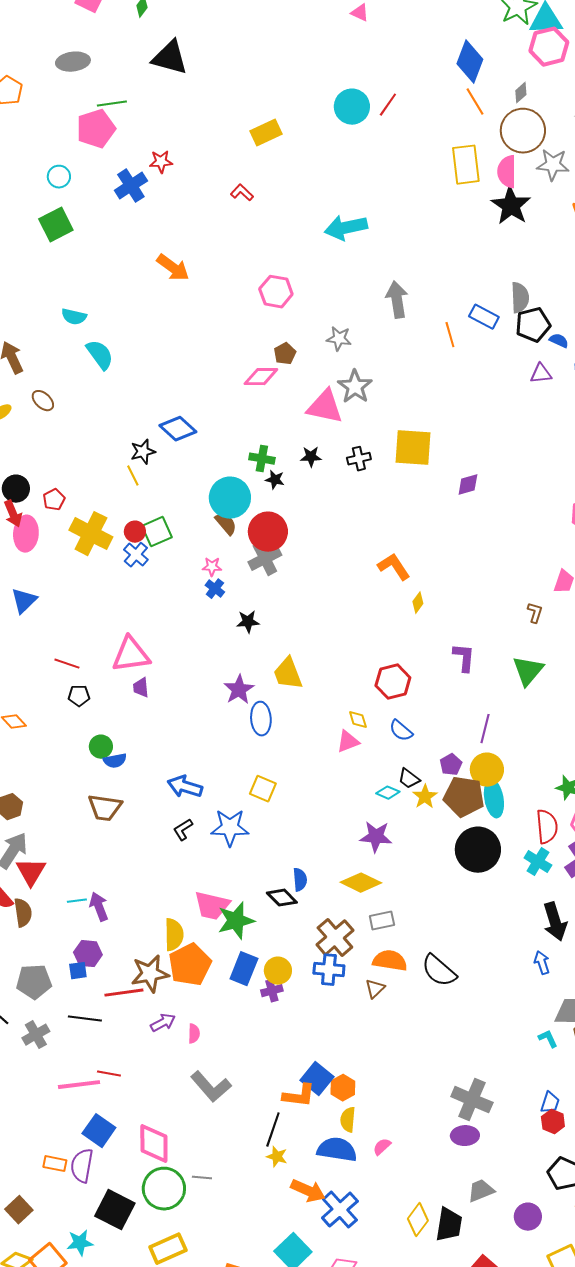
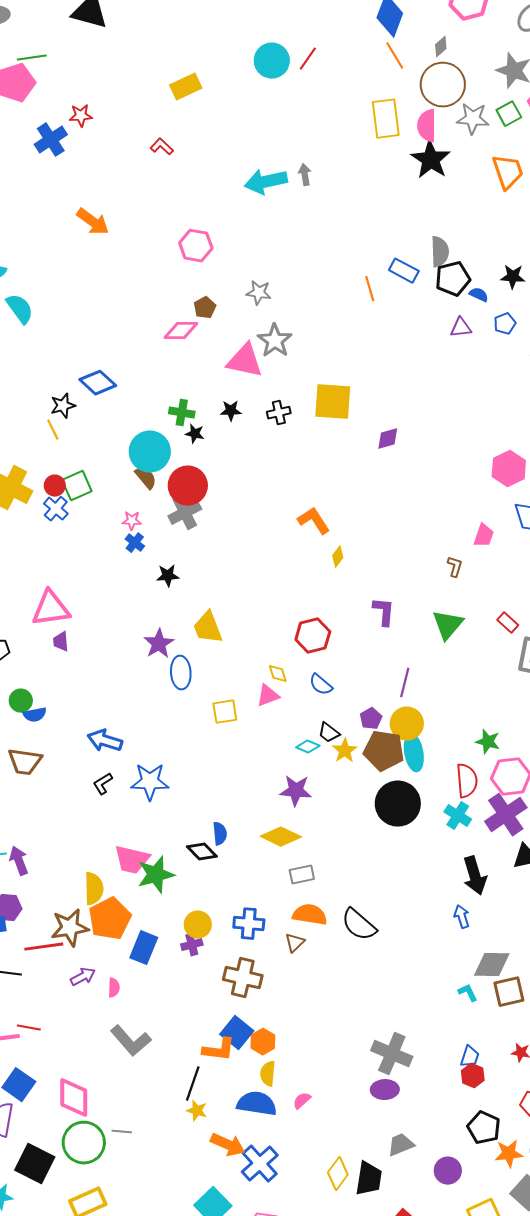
gray arrow: (397, 300) -> (305, 175), moved, size x0.6
yellow square: (263, 789) -> (225, 712), moved, turned -32
brown cross: (335, 938) -> (243, 978), moved, turned -36
blue rectangle: (244, 969) -> (144, 948), moved

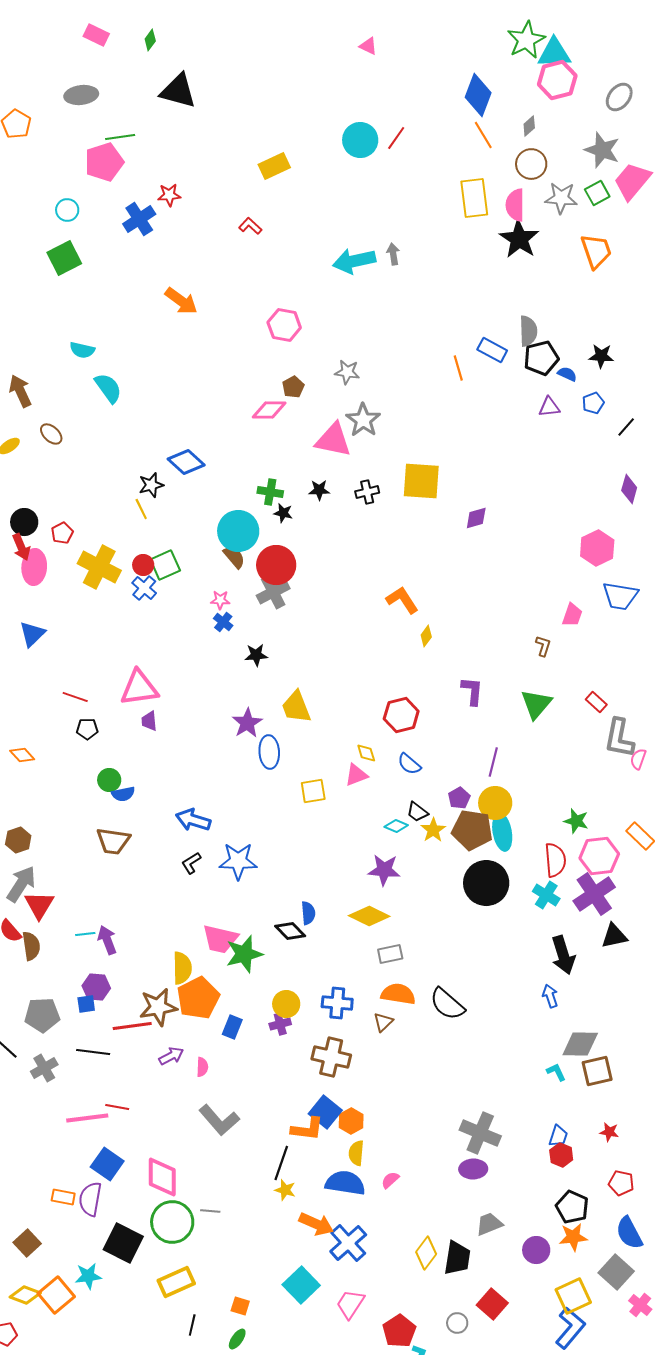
brown circle: (443, 85) -> (531, 164), size x0.7
blue rectangle: (144, 948) -> (232, 1027), size x0.7
orange star: (509, 1154) -> (573, 1237), moved

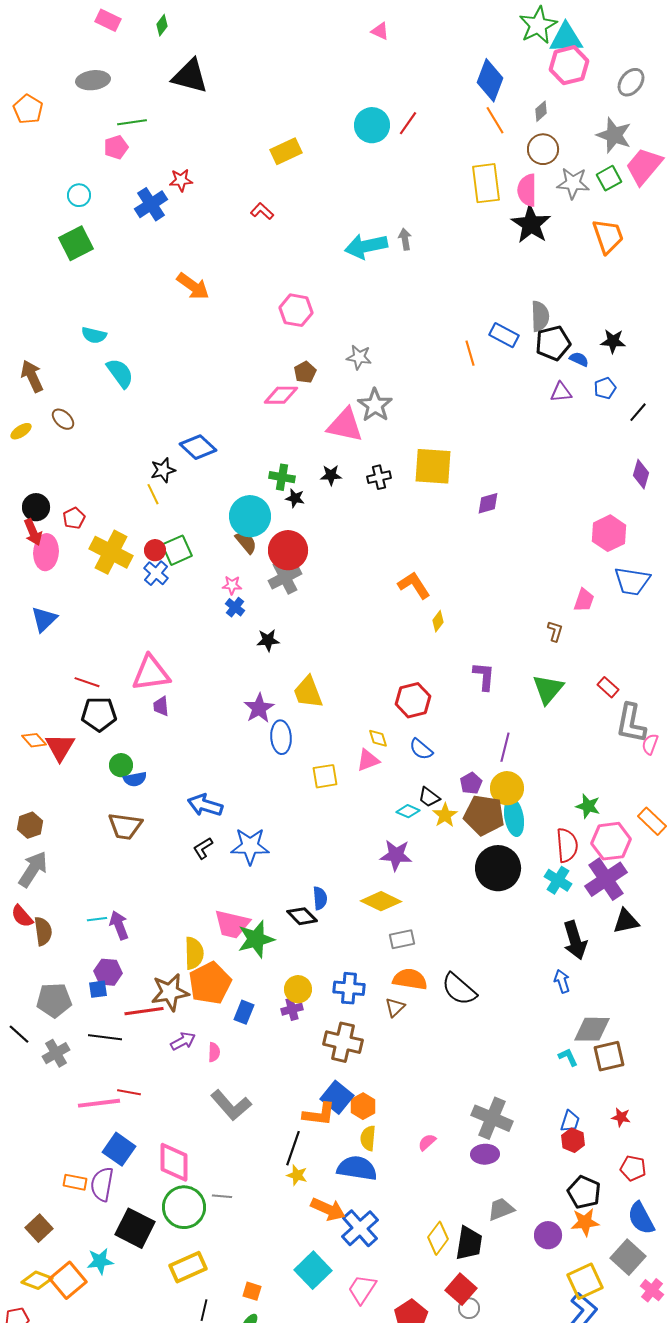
pink pentagon: (104, 162) -> (116, 147), size x0.6
black pentagon: (87, 729) -> (99, 714), size x1.6
red triangle: (39, 905) -> (60, 747), moved
pink semicircle: (390, 1180) -> (427, 1142), moved
red square: (492, 1304) -> (461, 1289), moved

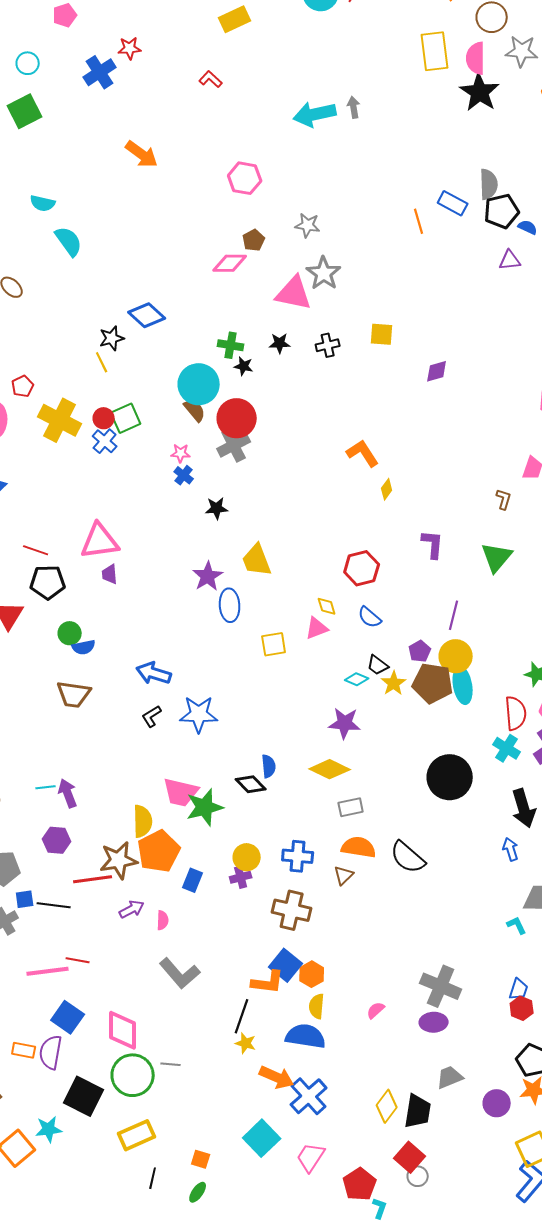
yellow square: (433, 466) -> (382, 334), size x0.6
black circle: (498, 868) -> (450, 777), moved
blue square: (98, 989) -> (25, 899), moved

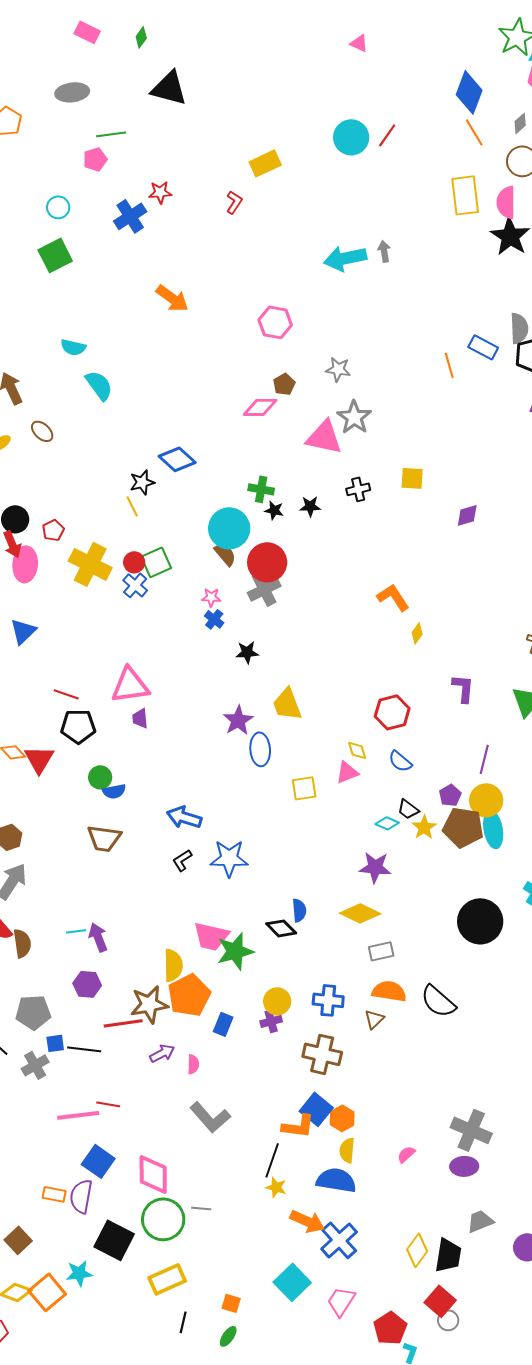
red L-shape: (211, 79) -> (234, 202), moved, turned 80
black star: (280, 343) -> (310, 506), moved

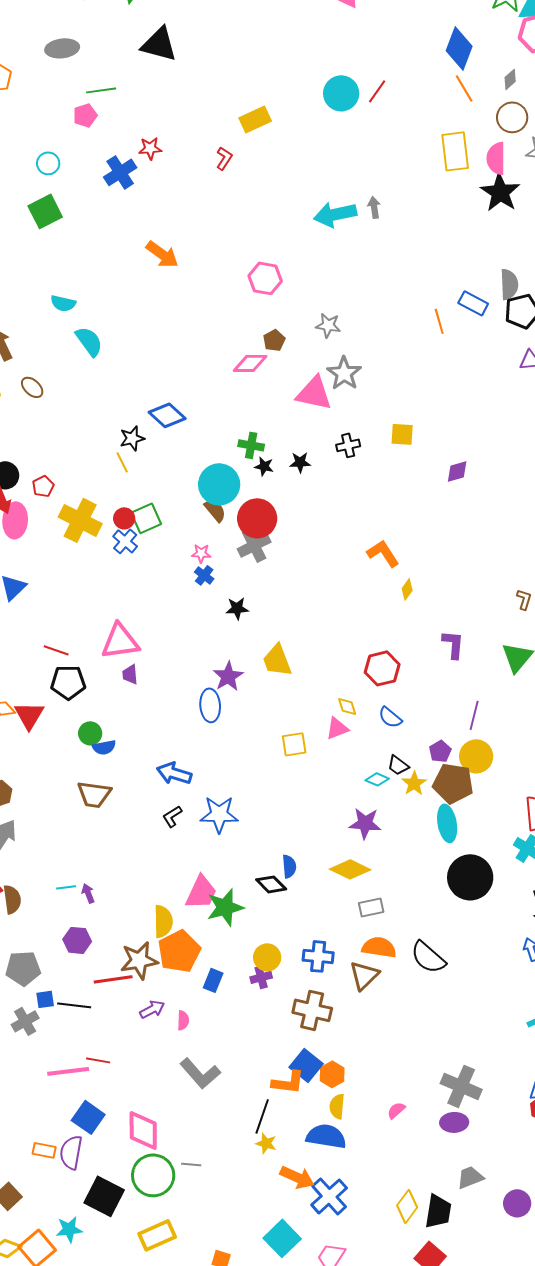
blue ellipse: (260, 749) -> (210, 705), moved
cyan ellipse: (493, 829) -> (447, 823), moved
pink trapezoid: (211, 936) -> (201, 892), turned -78
purple arrow: (98, 937) -> (88, 893), size x0.7
brown triangle: (374, 1019) -> (364, 975), size x1.5

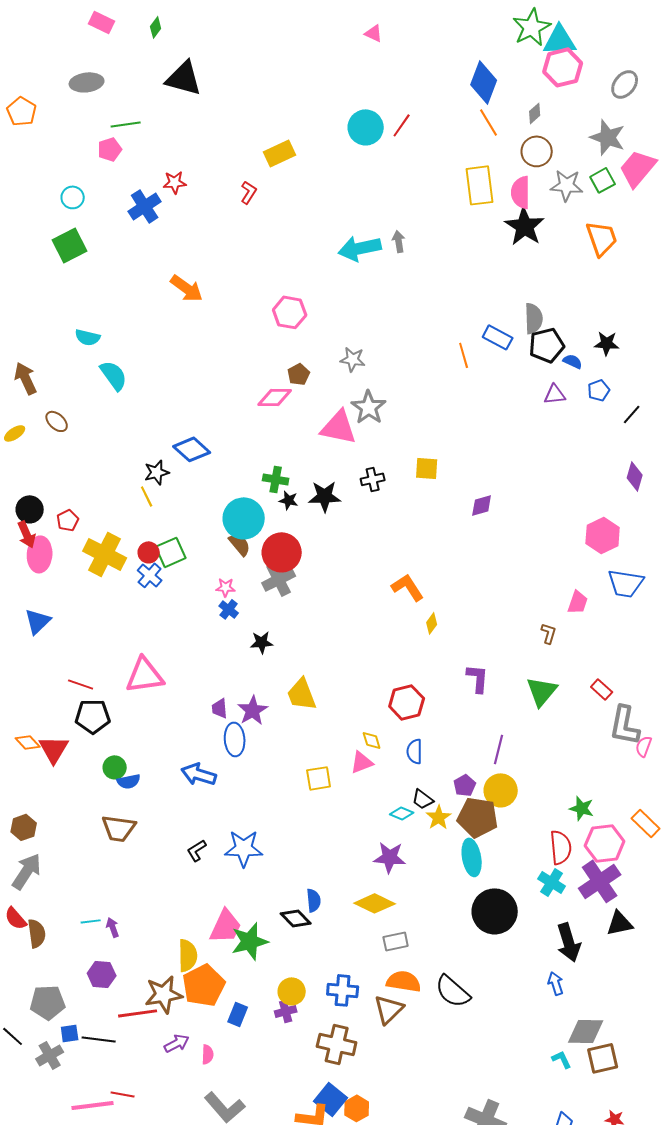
black star: (300, 462) -> (325, 496), size x1.5
purple trapezoid: (130, 674) -> (220, 708), moved
blue semicircle: (390, 717) -> (415, 751), turned 50
blue arrow: (174, 773) -> (199, 774), moved

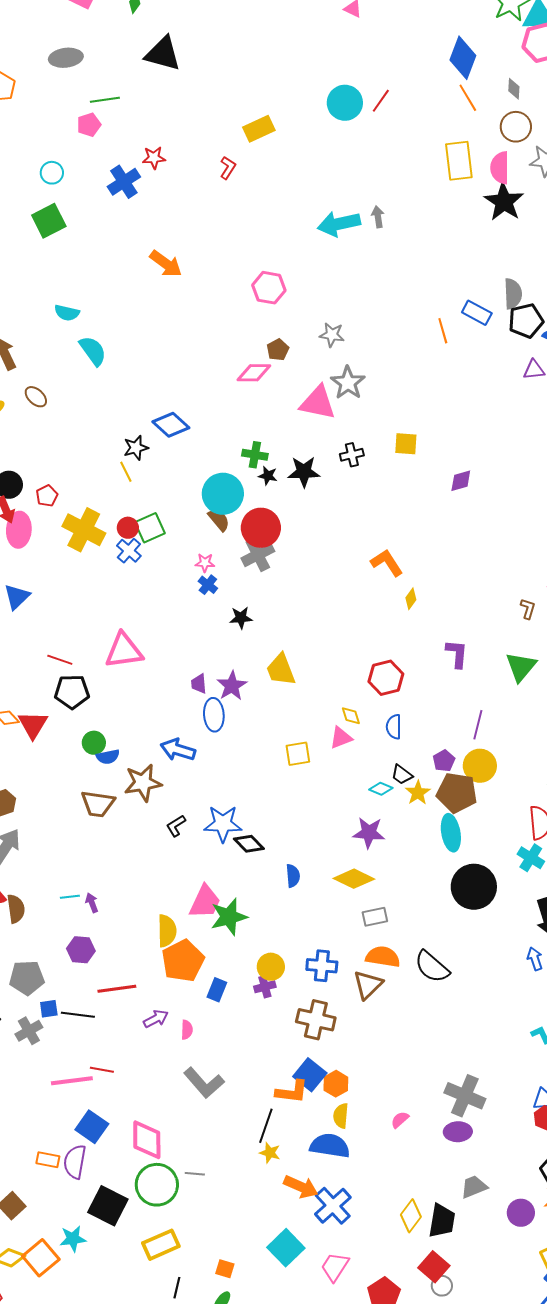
gray diamond: (535, 113) -> (514, 89), turned -45
black diamond: (296, 918) -> (249, 844), moved
brown star: (164, 994) -> (143, 783), moved

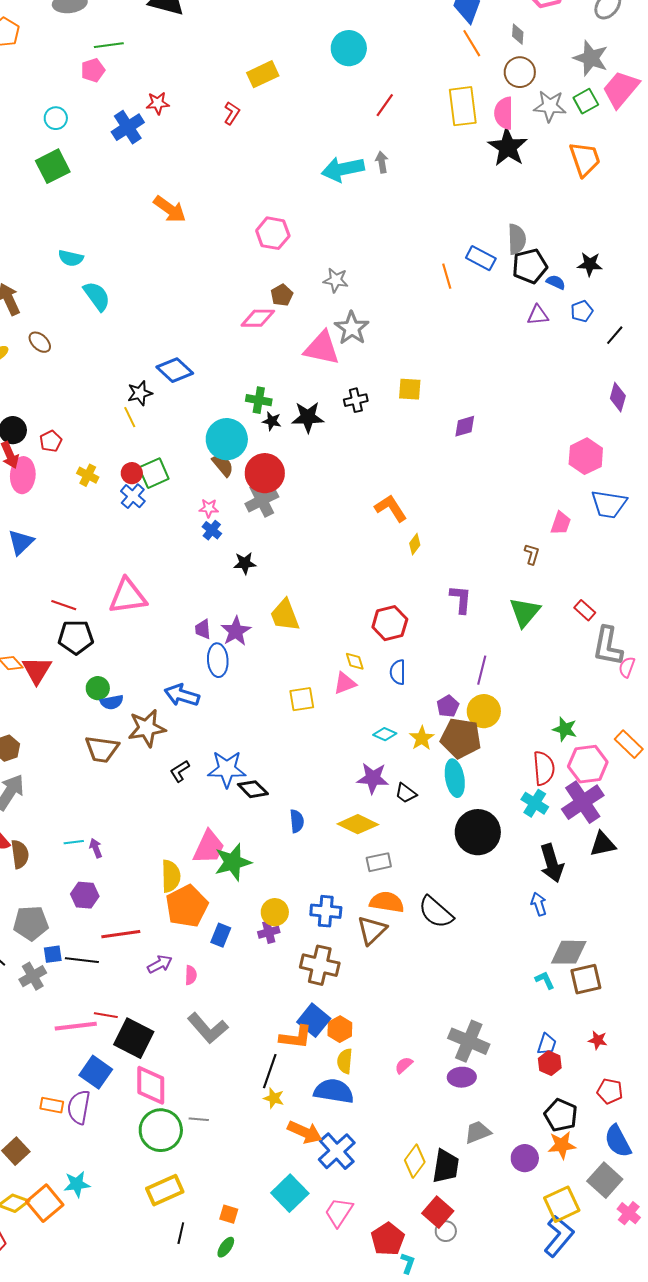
red line: (381, 101) -> (385, 105), moved
yellow cross: (84, 530) -> (88, 475), size x0.5
black trapezoid: (402, 775) -> (406, 793), moved
black square: (108, 1206) -> (134, 1038), moved

